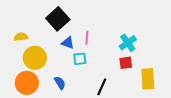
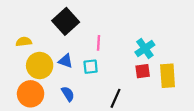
blue triangle: (68, 43) -> (66, 61), moved
yellow rectangle: (148, 79) -> (168, 76), moved

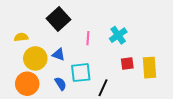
cyan cross: (145, 49) -> (118, 35), moved
cyan square: (91, 67) -> (81, 73), moved, size x1.5

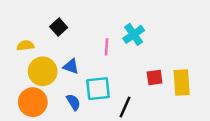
black square: (59, 19) -> (59, 27), moved, size x0.6
cyan cross: (118, 35) -> (134, 34), moved

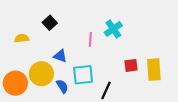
yellow circle: (43, 71) -> (41, 74), moved
orange circle: (33, 102) -> (15, 83), moved

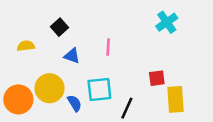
cyan cross: (113, 29) -> (167, 22), moved
blue triangle: (60, 56) -> (72, 56), moved
yellow rectangle: (154, 70) -> (175, 99), moved

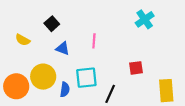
yellow semicircle: (26, 46) -> (23, 40), turned -144
yellow rectangle: (175, 99) -> (166, 91), moved
blue semicircle: (74, 103) -> (65, 90), turned 40

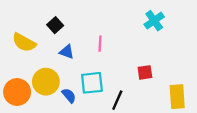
yellow semicircle: (23, 40) -> (24, 42), size x1.5
blue semicircle: (65, 90) -> (69, 95), turned -48

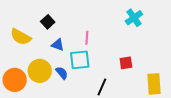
cyan square: (92, 83) -> (80, 60), moved
blue semicircle: (69, 95) -> (62, 73), moved

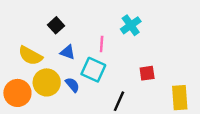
cyan cross: (134, 18) -> (131, 25), moved
yellow semicircle: (21, 37) -> (30, 56), moved
cyan square: (80, 60) -> (93, 70), turned 30

